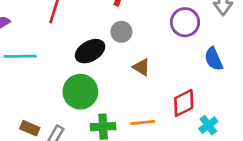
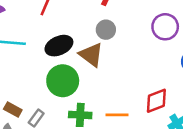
black ellipse: (90, 51) -> (59, 46), moved
brown triangle: (141, 67) -> (91, 55), moved, size x1.5

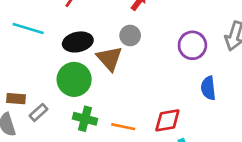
brown rectangle: (13, 110) -> (16, 99), turned -36

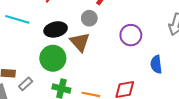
gray circle: (130, 36) -> (89, 18), moved
purple circle: (192, 45) -> (131, 35), moved

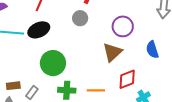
black ellipse: (56, 29) -> (39, 30), moved
brown triangle: (80, 42) -> (112, 52), moved, turned 40

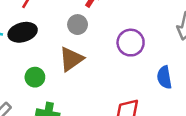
brown triangle: (112, 52) -> (71, 59), moved
green circle: (53, 63) -> (35, 77), size x0.6

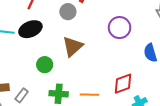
gray circle: (78, 25) -> (68, 12), moved

